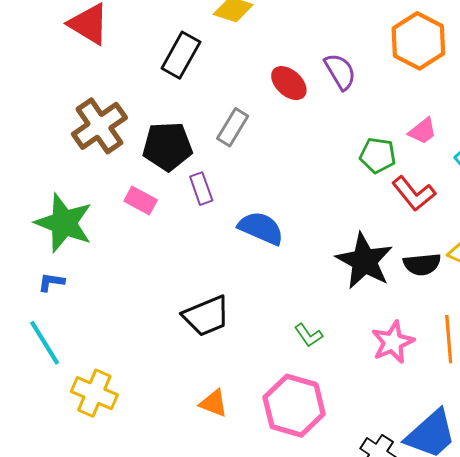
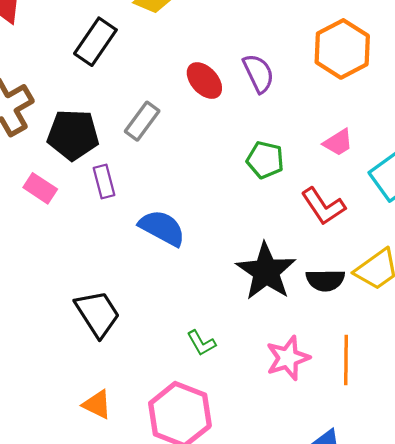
green pentagon: (378, 155) -> (265, 160), moved
black trapezoid: (206, 316) -> (97, 314), turned -105

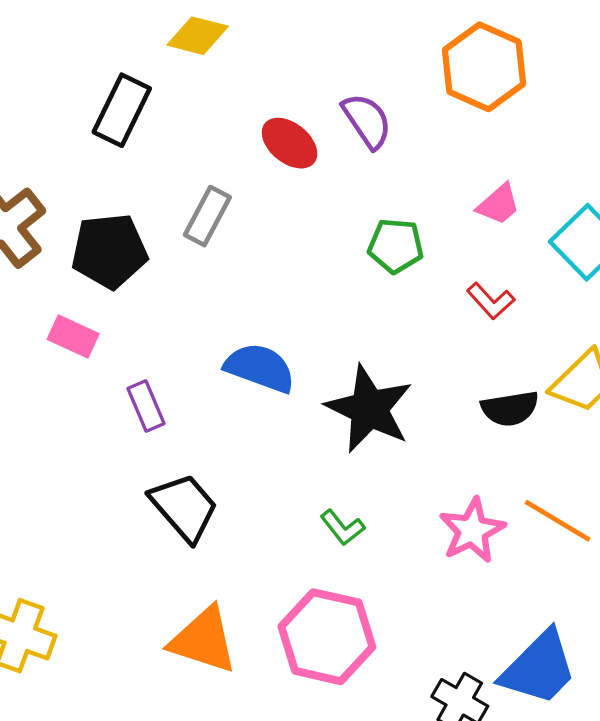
purple rectangle: (104, 181) -> (146, 406), moved
red L-shape: (323, 206) -> (491, 301), size x0.7
black star: (266, 271) -> (369, 409), moved
orange line: (346, 360) -> (558, 521), turned -51
orange triangle: (97, 404) -> (203, 640), size x1.6

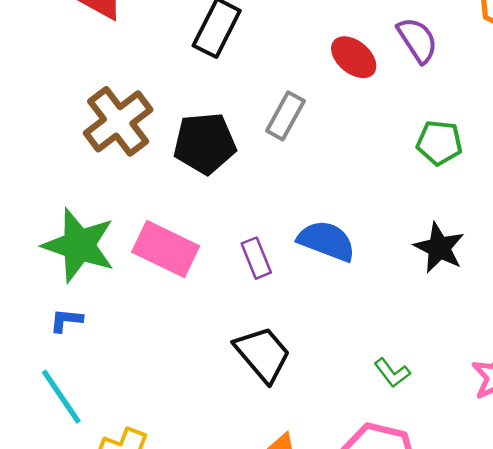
pink rectangle: (73, 337) -> (166, 249), moved, size x1.6
purple rectangle: (146, 406) -> (256, 258), moved
black star: (369, 409) -> (439, 248), moved, size x0.7

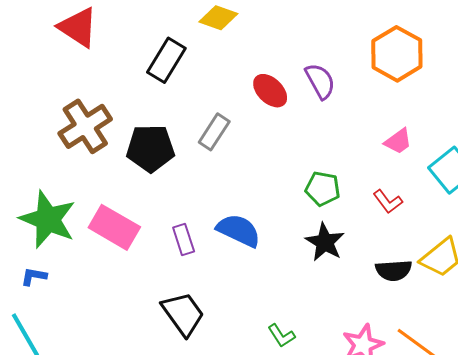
green pentagon: (439, 143) -> (323, 189), moved

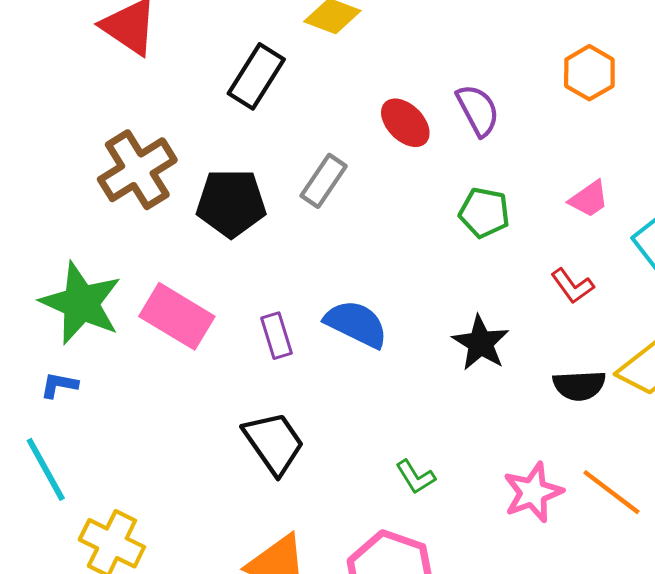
orange hexagon: (397, 54) -> (589, 73), size x0.7
green pentagon: (323, 189) -> (484, 213), moved

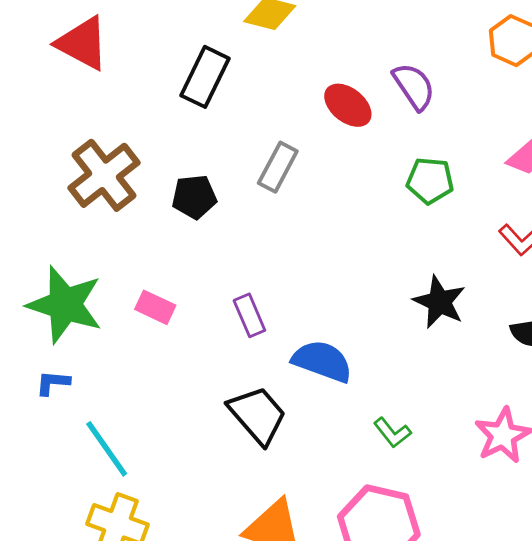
black pentagon: (231, 203) -> (194, 197), size x0.7
pink rectangle: (177, 316) -> (155, 307), size x0.6
blue semicircle: (356, 324) -> (322, 361), moved
cyan line: (46, 469) -> (107, 449), moved

